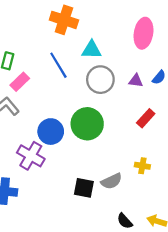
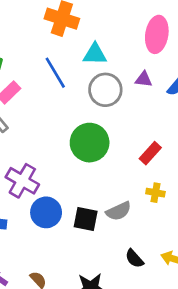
purple triangle: (136, 81) -> (144, 79), moved
red rectangle: (146, 118) -> (150, 153), moved
blue circle: (51, 132) -> (46, 212), moved

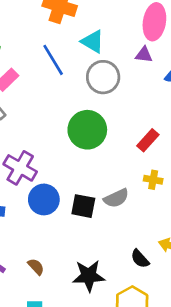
cyan triangle: (95, 54) -> (93, 42), turned 30
purple triangle: (144, 79) -> (144, 55), moved
black semicircle: (134, 259) -> (140, 259), moved

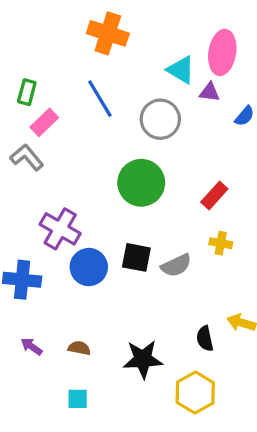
cyan triangle: (93, 42) -> (181, 70), moved
black square: (83, 206) -> (136, 257), moved
black semicircle: (140, 259) -> (205, 339), turned 30
brown semicircle: (36, 267) -> (79, 348), turned -36

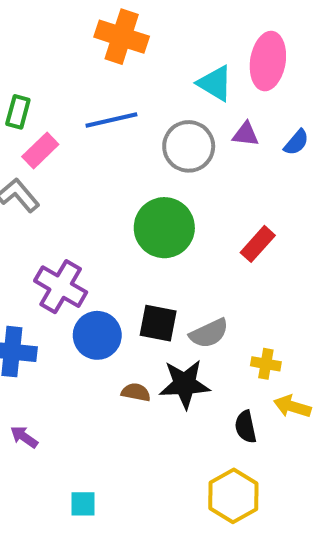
purple triangle: (210, 92) -> (246, 134), moved
blue line: (100, 99) -> (111, 120), turned -72
yellow cross: (221, 243) -> (266, 364), moved
brown semicircle: (79, 348) -> (136, 392), moved
black star: (143, 359) -> (185, 384), moved

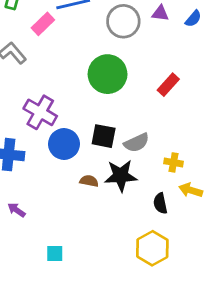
pink rectangle: (40, 150) -> (43, 24), moved

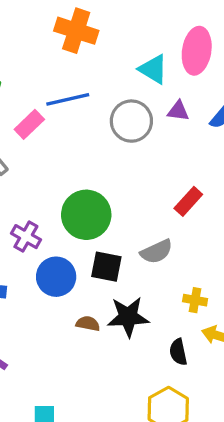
green circle: (108, 74) -> (86, 215), moved
purple cross: (40, 112) -> (26, 237), size x0.7
gray semicircle: (137, 143) -> (157, 252), moved

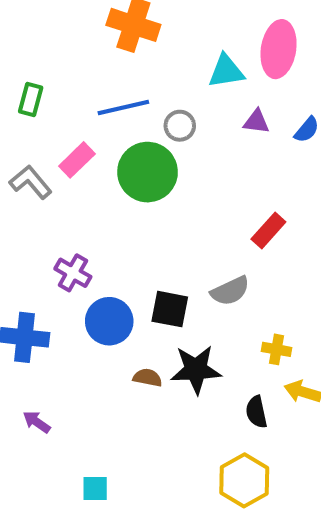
cyan triangle: (153, 69) -> (226, 71), turned -40
gray circle: (131, 121) -> (180, 126), moved, size x0.6
pink rectangle: (29, 124) -> (77, 160), moved
green circle: (86, 215) -> (148, 172), moved

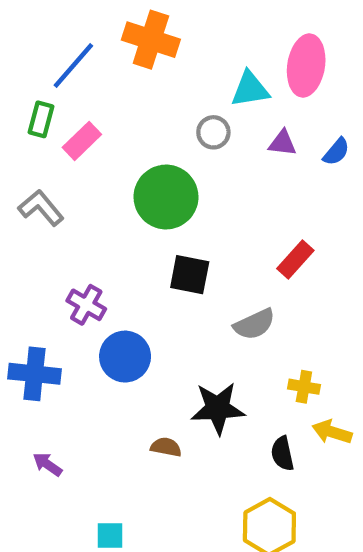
blue line: (123, 108) -> (73, 65), moved, turned -36
gray circle: (180, 126) -> (213, 132), moved
pink rectangle: (77, 160) -> (82, 141), moved
black square: (170, 309) -> (190, 275), moved
brown semicircle: (148, 378) -> (166, 447), moved

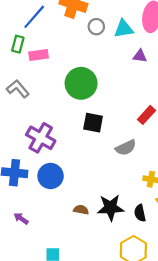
gray circle: (213, 132) -> (96, 27), moved
pink rectangle: (82, 141) -> (39, 55), turned 36
purple cross: (86, 305) -> (41, 138), size x1.5
blue circle: (125, 357) -> (51, 176), moved
black star: (218, 408) -> (110, 208), moved

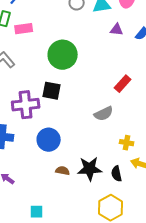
black square: (93, 123) -> (52, 91), moved
purple cross: (41, 138) -> (26, 105), turned -36
blue circle: (51, 176) -> (49, 140), moved

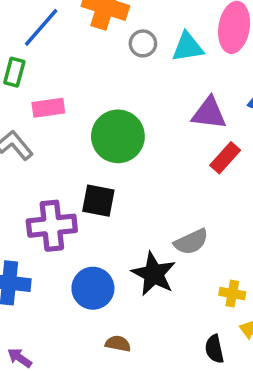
pink rectangle: (24, 29) -> (48, 108), moved
purple triangle: (117, 30) -> (209, 113), moved, size x1.5
red rectangle: (123, 84) -> (225, 158), moved
black star: (90, 169) -> (154, 274), moved, turned 30

